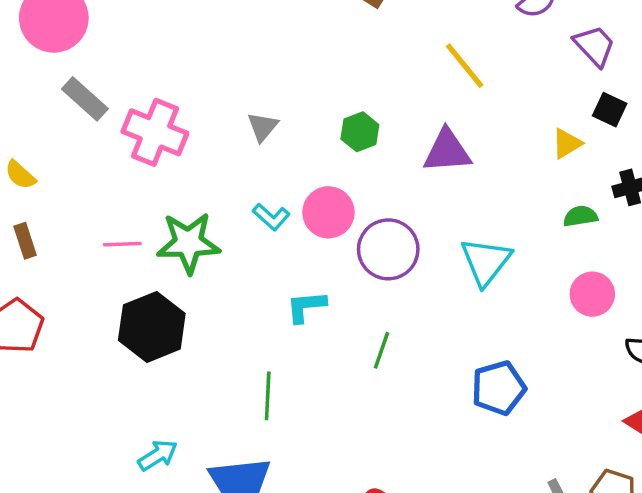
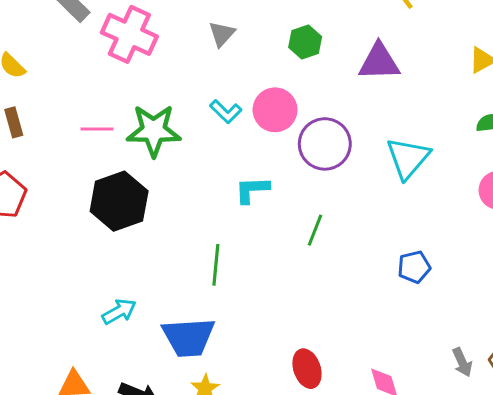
blue pentagon: (499, 388) -> (414, 267), size x0.7

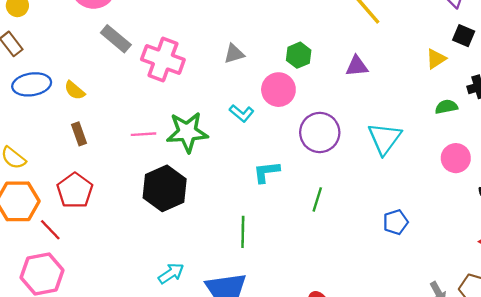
gray triangle: (222, 34) -> (234, 54), turned 35
purple triangle: (379, 62) -> (357, 66), size x0.7
pink circle: (275, 110) -> (278, 90), moved

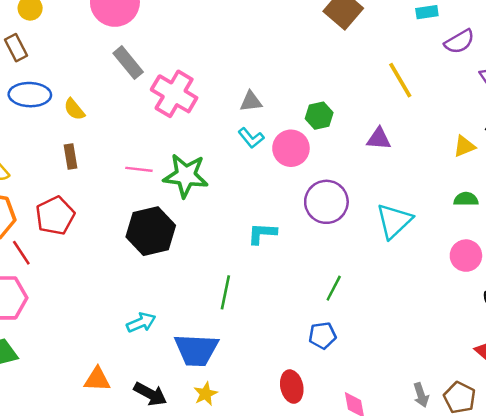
cyan L-shape: (242, 113) -> (251, 138), moved
green line: (317, 199) -> (334, 288), moved
blue pentagon: (396, 222) -> (322, 335), moved

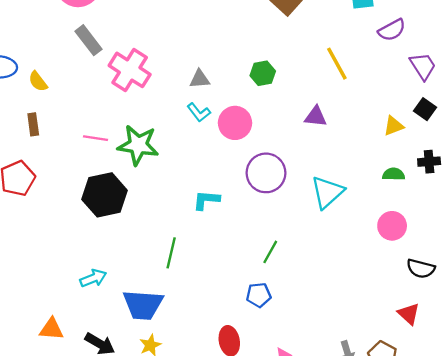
green hexagon: (319, 116) -> (263, 73), moved

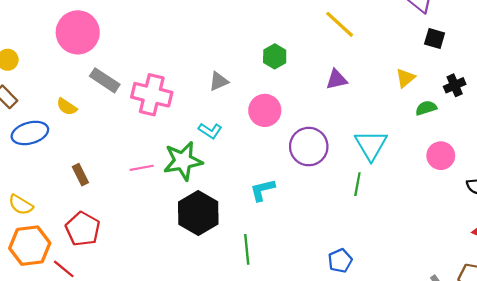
yellow semicircle: (38, 81) -> (67, 107), moved
cyan L-shape: (199, 112) -> (210, 131), moved
yellow triangle: (393, 126) -> (405, 78), moved
black hexagon: (105, 195) -> (198, 213), moved
green line: (270, 252) -> (357, 184), moved

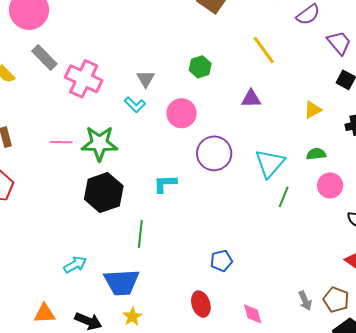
gray triangle: (219, 81) -> (146, 79), turned -48
green semicircle: (426, 108) -> (316, 154), moved
cyan L-shape: (210, 131) -> (135, 105), moved
green line: (357, 184) -> (284, 197), moved

